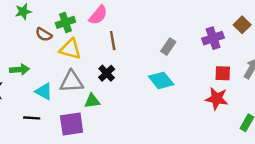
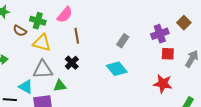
green cross: (66, 22) -> (38, 21), turned 35
red square: (223, 73) -> (168, 54), moved
cyan triangle: (44, 91) -> (26, 87), moved

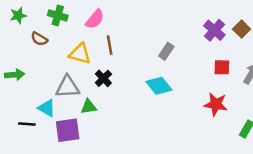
green cross: (38, 21) -> (58, 15), moved
purple cross: (160, 34) -> (214, 30), moved, turned -30
yellow triangle: (42, 43) -> (80, 54), moved

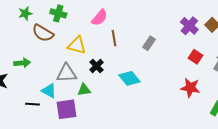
pink semicircle: (95, 19) -> (100, 18), moved
brown semicircle: (39, 39) -> (43, 33), size x1.5
brown line: (110, 45) -> (114, 38), moved
red square: (222, 67) -> (195, 57), turned 32
cyan diamond: (159, 86) -> (129, 78), moved

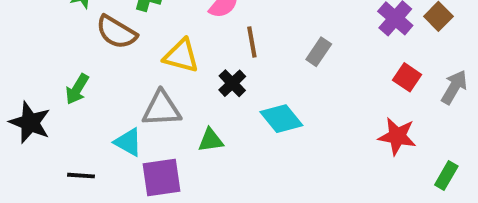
green arrow: (22, 63) -> (77, 89), turned 126
black cross: (96, 66) -> (232, 83), moved
green triangle: (84, 90) -> (211, 140), moved
black line: (32, 104) -> (81, 176), moved

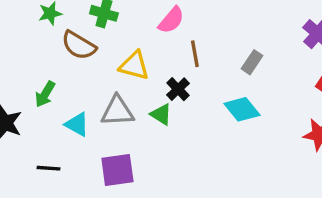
cyan diamond: (281, 119) -> (242, 109), moved
green triangle: (211, 140) -> (161, 114), moved, turned 40
cyan triangle: (128, 142) -> (77, 124), moved

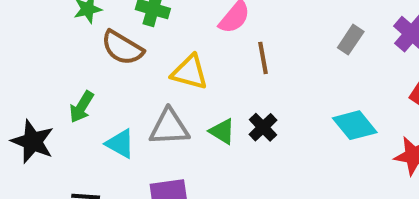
gray rectangle: (252, 62) -> (351, 40), moved
black cross: (178, 89) -> (263, 127), moved
cyan diamond: (242, 109) -> (355, 125), moved

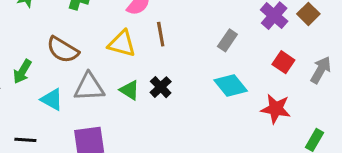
gray rectangle: (351, 40) -> (227, 40), moved
brown semicircle: (122, 48) -> (63, 50), moved
yellow triangle: (190, 72) -> (122, 44), moved

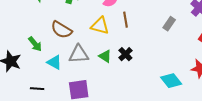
green arrow: (22, 72) -> (35, 44), turned -70
cyan diamond: (231, 86) -> (171, 81), moved

